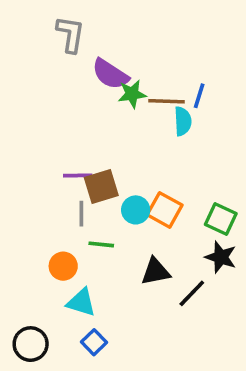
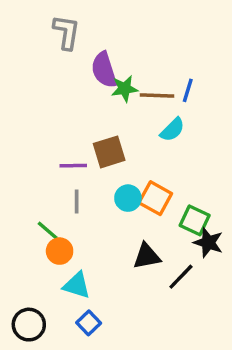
purple semicircle: (110, 74) -> (104, 70), turned 39
cyan semicircle: (183, 121) -> (172, 130), moved, turned 48
brown square: (101, 186) -> (109, 152), moved
green square: (221, 219) -> (195, 220), moved
green line: (101, 244) -> (48, 231), moved, turned 35

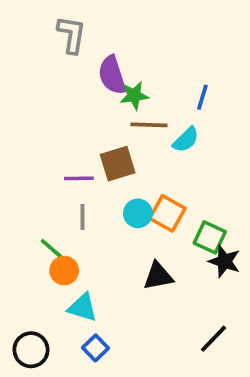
brown line: (157, 96) -> (149, 125), moved
black line: (181, 277) -> (213, 339), moved

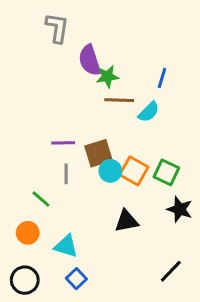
brown square: (118, 164) -> (99, 153), moved
green square: (210, 237) -> (166, 172), moved
orange circle: (64, 271) -> (28, 233), moved

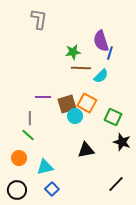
purple semicircle: (90, 60) -> (101, 41), moved
orange square: (134, 171) -> (87, 103), moved
gray line: (66, 174) -> (30, 118), moved
cyan triangle: (66, 246) -> (45, 167), turned -30

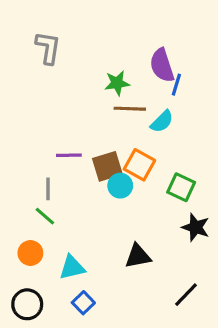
gray L-shape: (39, 19) -> (48, 48), moved
black triangle: (86, 150) -> (138, 256), moved

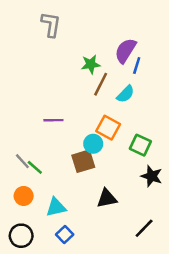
gray L-shape: (48, 48) -> (51, 25), moved
purple semicircle: (162, 65) -> (125, 51), turned 50
brown line: (130, 109) -> (101, 84), turned -65
brown square: (107, 166) -> (83, 161), moved
gray line: (48, 189) -> (22, 161), moved, turned -42

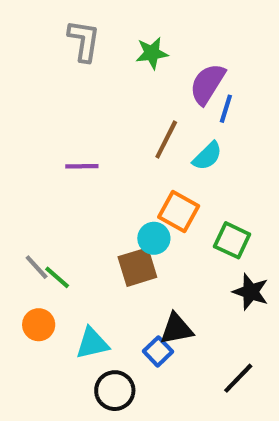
green star: (91, 64) -> (152, 53), moved
purple line: (53, 120) -> (82, 166), moved
blue square: (65, 234) -> (158, 351), moved
black circle: (21, 236) -> (115, 391), moved

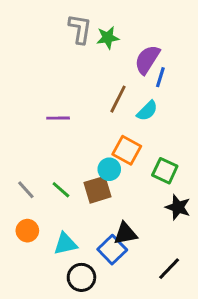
gray L-shape: (84, 41) -> (80, 29), moved
green line: (57, 277) -> (61, 190), moved
blue square: (158, 351) -> (112, 250), size x1.4

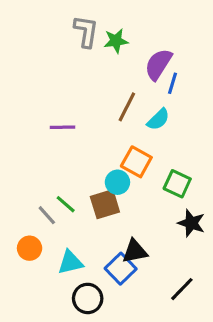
gray line: (26, 190) -> (47, 215), moved

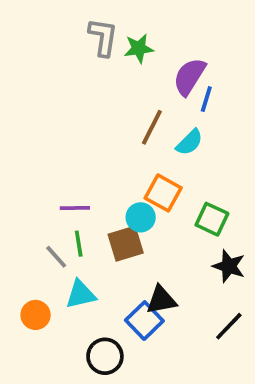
purple line: (62, 127) -> (75, 208), moved
green line: (66, 204) -> (79, 244), turned 40
orange circle: (30, 248) -> (36, 315), moved
cyan triangle: (70, 262) -> (81, 294), moved
black line: (182, 289) -> (229, 326), moved

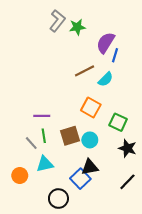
gray L-shape: (103, 37) -> (57, 21), turned 30
brown line: (152, 127) -> (85, 71), turned 36
cyan circle: (141, 217) -> (90, 140), moved

